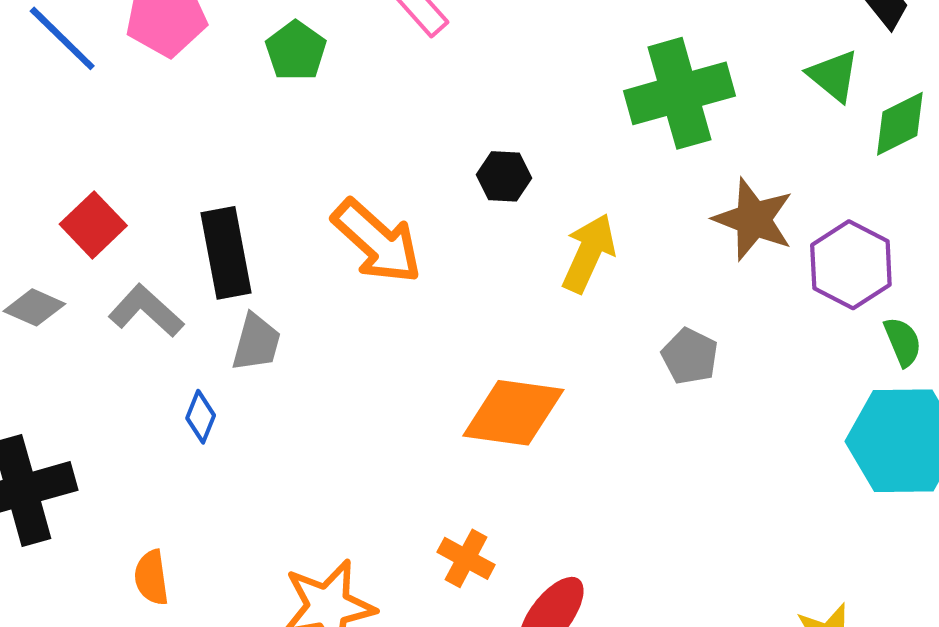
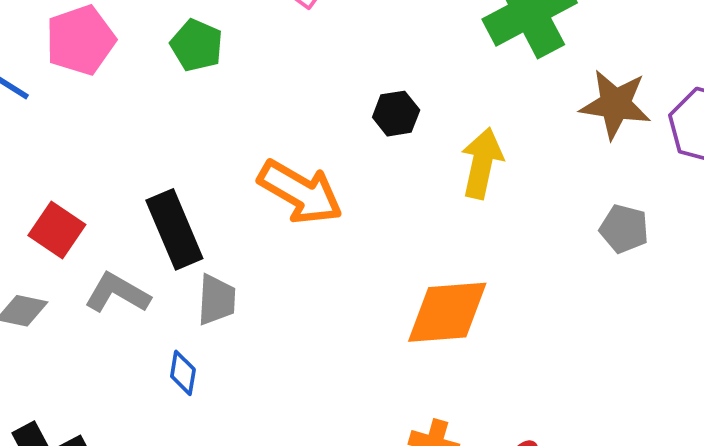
gray pentagon: (690, 356) -> (624, 229), moved

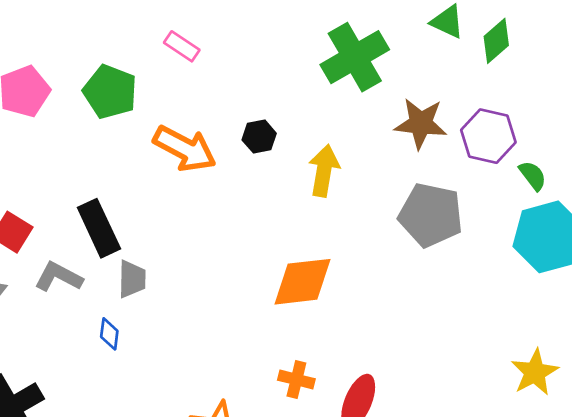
green pentagon: (197, 45) -> (110, 92), size x1.4
orange arrow: (300, 192) -> (185, 149), moved
gray pentagon: (624, 229) -> (431, 215), size x1.8

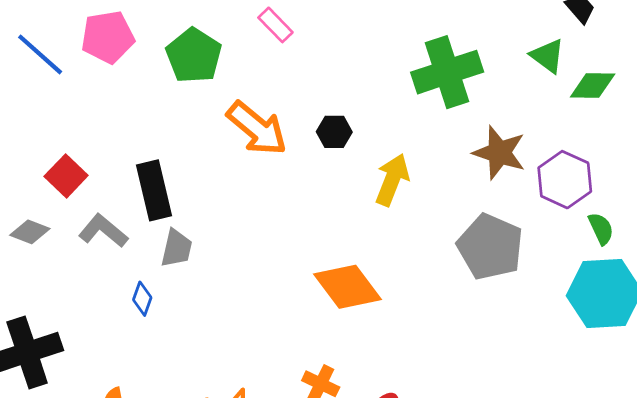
green diamond: (496, 41) -> (593, 86), turned 30
orange diamond: (303, 282) -> (347, 287), turned 48

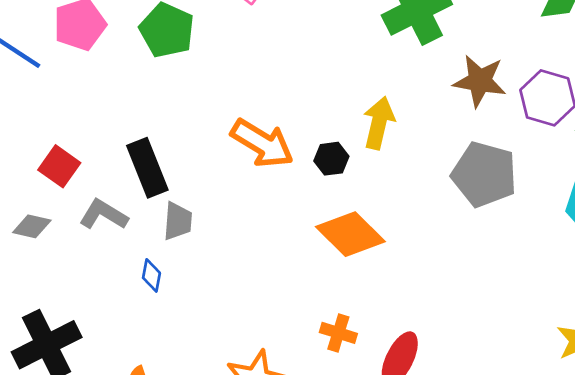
orange arrow: (257, 128) -> (262, 143), moved
black hexagon: (334, 132) -> (331, 159), moved

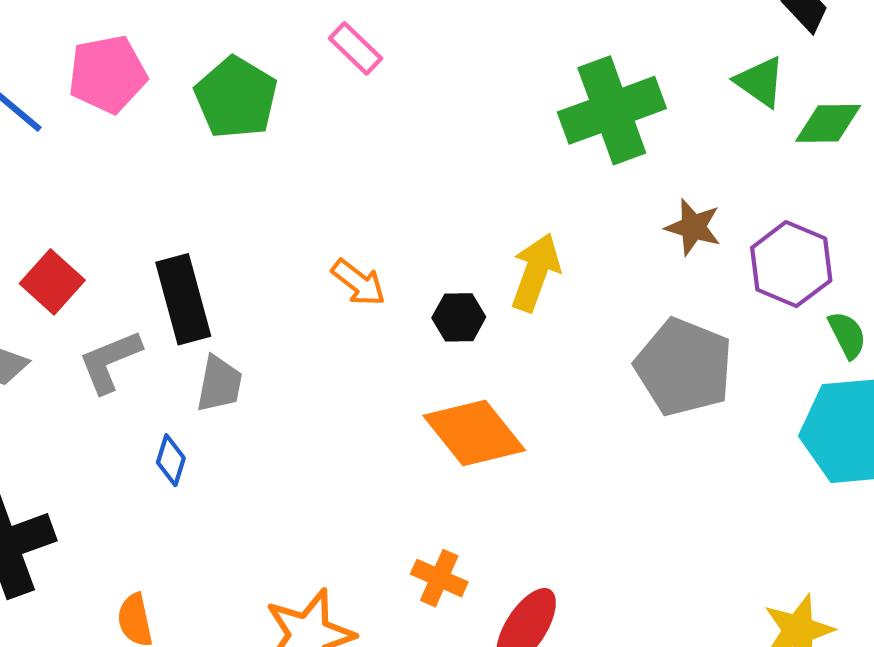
brown star: (480, 81) -> (693, 227), size x0.7
orange arrow: (262, 143) -> (358, 283), size x0.6
gray L-shape: (103, 215) -> (110, 361), turned -60

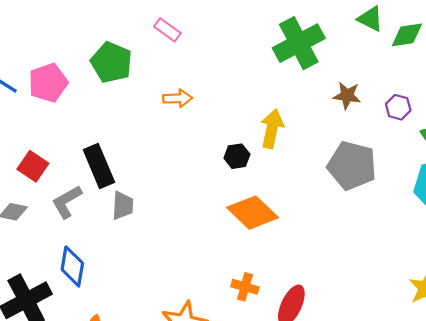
pink pentagon: (107, 74) -> (48, 83), moved
purple hexagon: (791, 264) -> (398, 107), size x0.6
orange arrow: (358, 283) -> (178, 98), moved, turned -32
blue diamond: (171, 460) -> (72, 266), moved, size x1.6

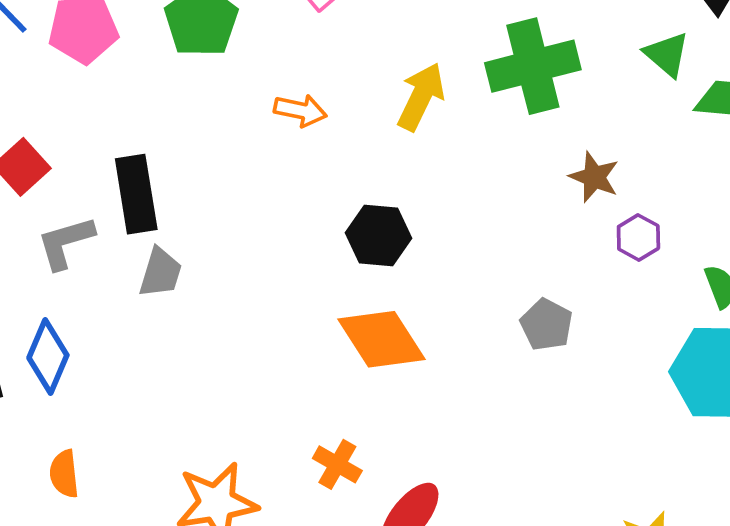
purple hexagon: (398, 107) -> (638, 237), moved
yellow arrow: (272, 129) -> (421, 97), moved
black hexagon: (237, 156) -> (379, 235), size x1.4
gray pentagon: (352, 166) -> (546, 325), moved, size x0.6

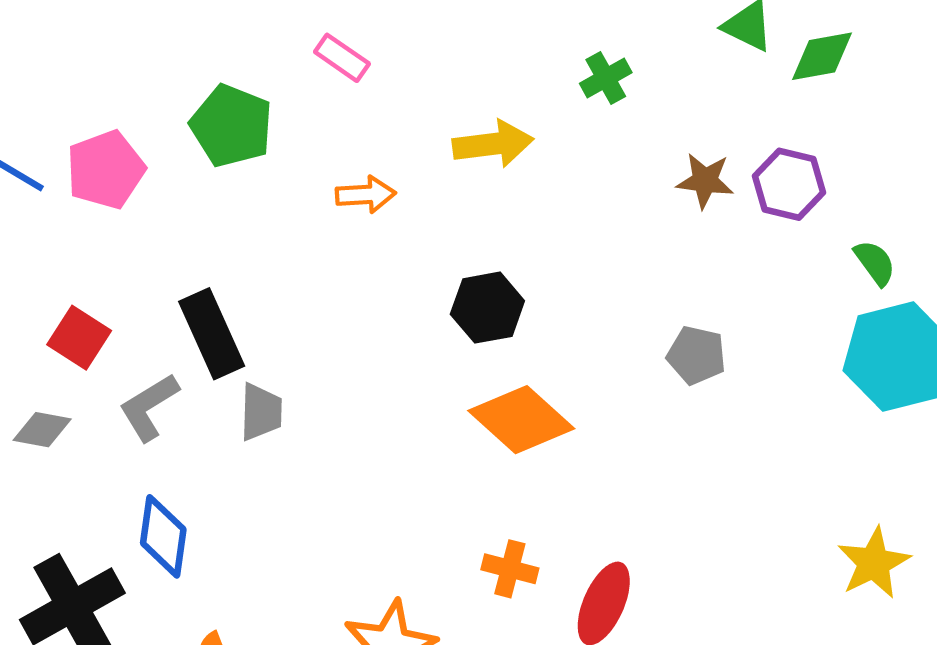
green cross: (533, 66) -> (606, 78), size x0.5
yellow arrow: (421, 97) -> (493, 144), turned 72
purple hexagon: (638, 237) -> (789, 184), moved, size x1.4

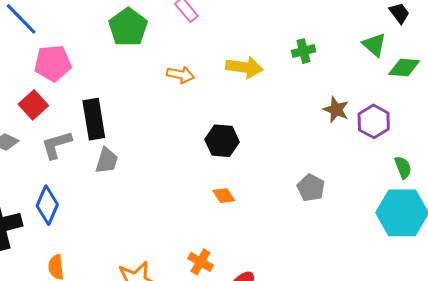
pink pentagon: (106, 170) -> (53, 63), moved
orange diamond: (521, 420) -> (224, 196), size x0.5

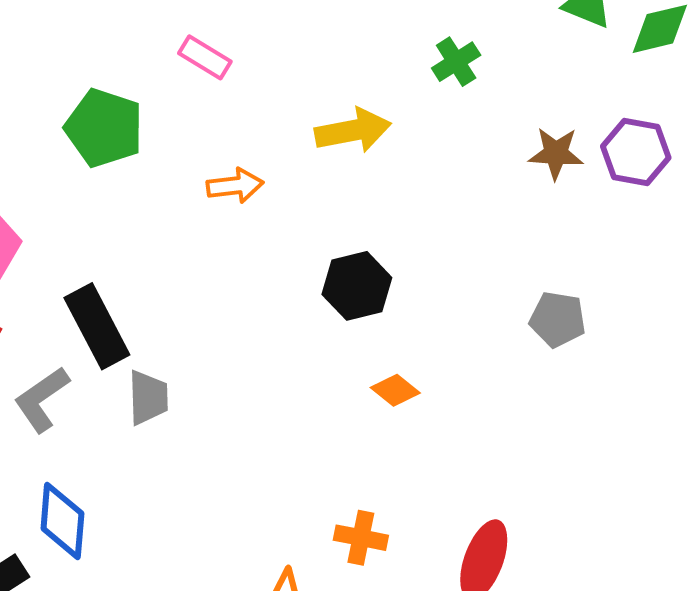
orange cross: (200, 262) -> (361, 538), moved

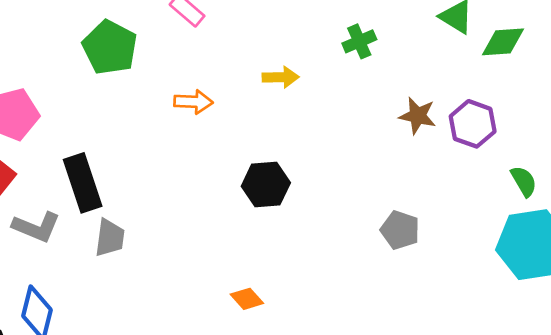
yellow arrow: (353, 131) -> (281, 77), size x0.7
orange diamond: (395, 390) -> (247, 299), moved
gray L-shape: (42, 399) -> (36, 227), turned -132

